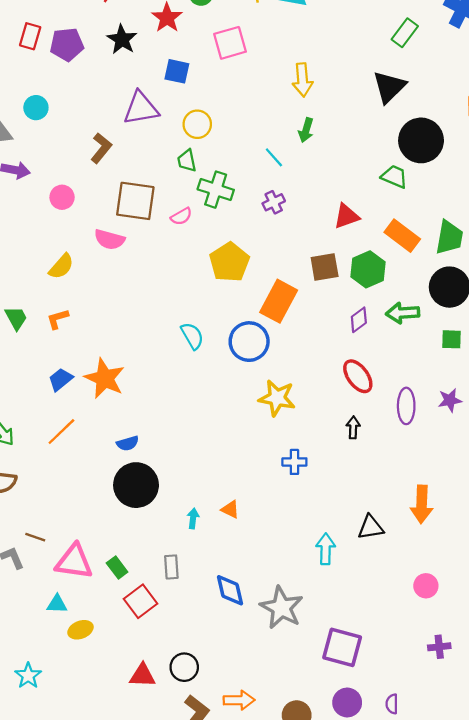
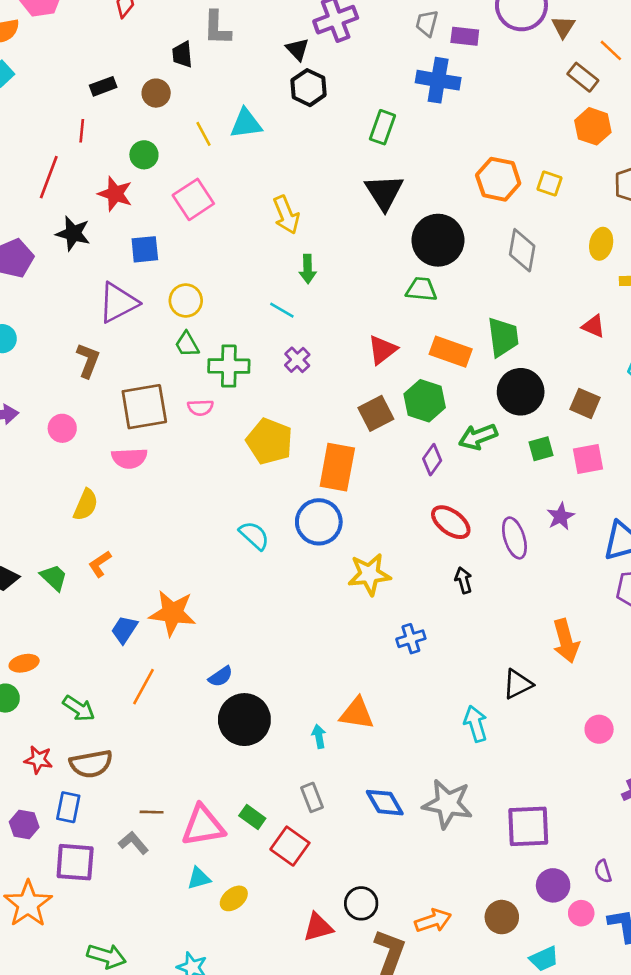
pink semicircle: (181, 216) -> (200, 408), turned 45
orange triangle: (230, 509) -> (357, 713), size x1.6

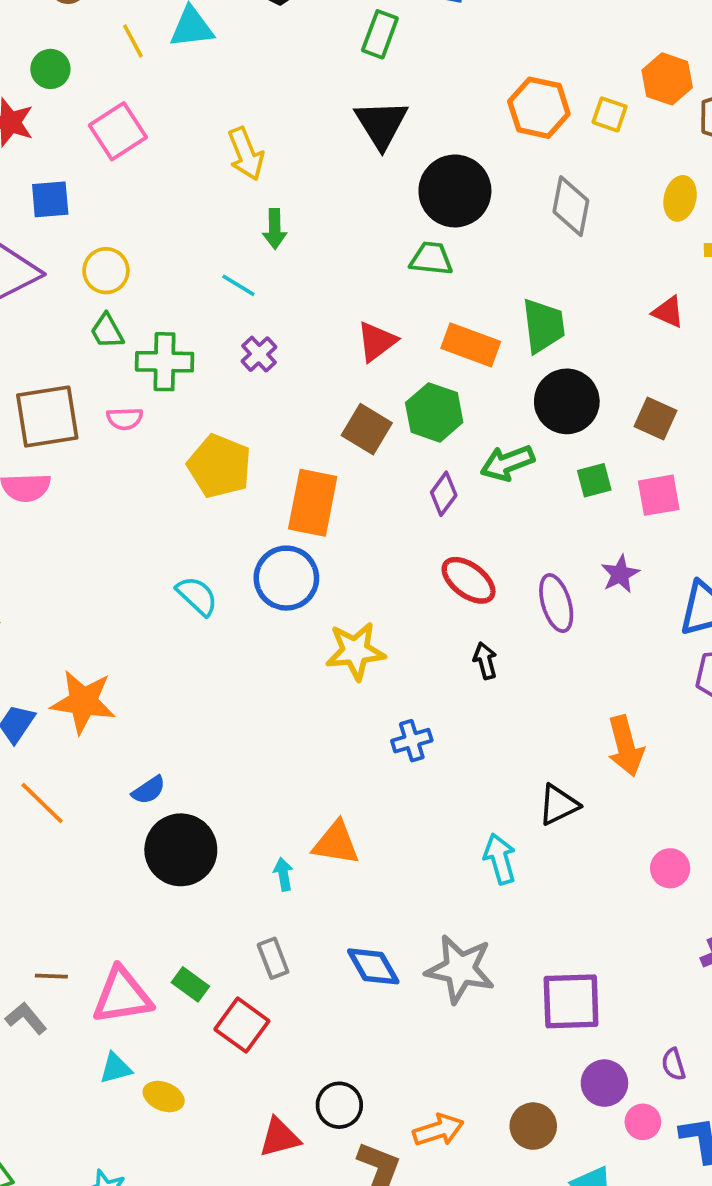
orange hexagon: (593, 126) -> (667, 79), moved
brown square: (376, 413) -> (367, 429), turned -32
orange line: (144, 687) -> (42, 803), turned -75
yellow ellipse: (234, 898) -> (164, 1097), turned 60

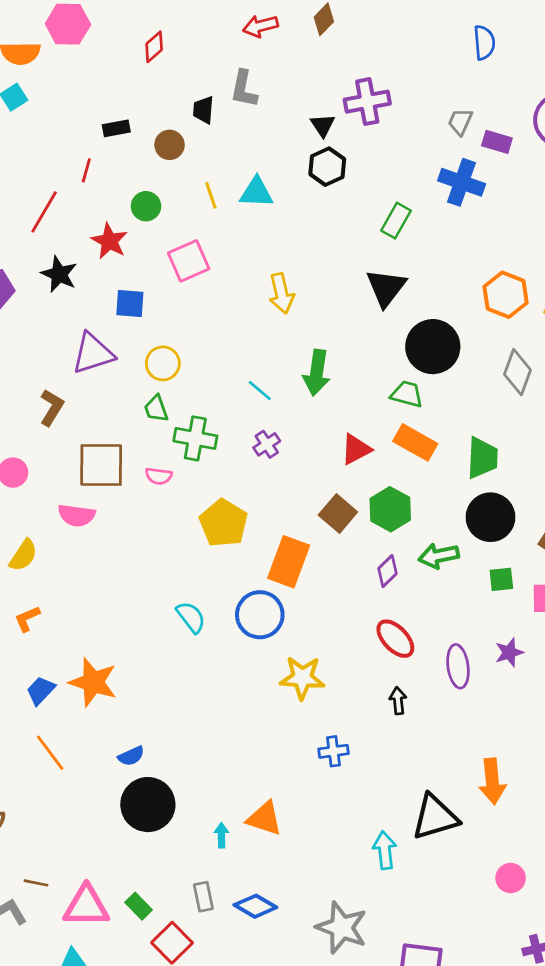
green arrow: (275, 229) -> (317, 373), moved, size x1.5
orange rectangle: (471, 345) -> (415, 442), moved
black triangle: (558, 805) -> (435, 817), size x1.5
blue diamond: (373, 966) -> (255, 906), moved, turned -39

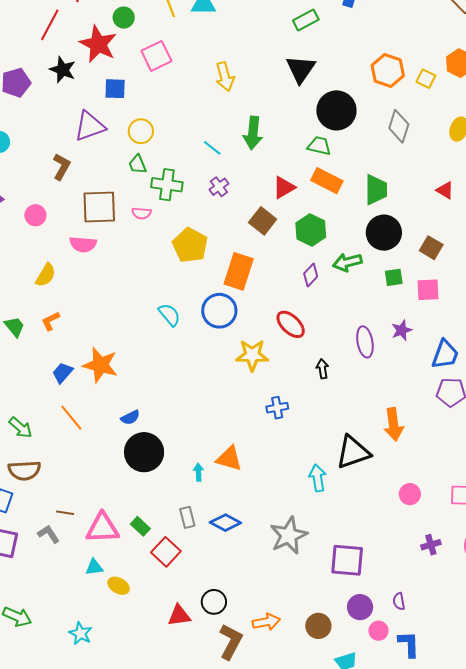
green rectangle: (396, 221) -> (306, 20), turned 35
red star: (109, 241) -> (98, 44), size x1.4
brown square: (338, 513) -> (263, 221), moved
red ellipse: (395, 639) -> (291, 324), moved
gray star: (342, 928) -> (289, 535), turned 30

